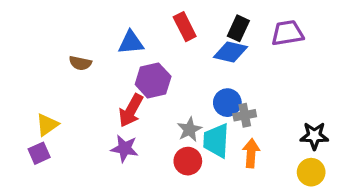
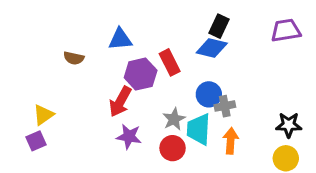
red rectangle: (185, 27) -> (170, 62), moved
purple trapezoid: (287, 33) -> (286, 31), moved
purple star: (125, 148) -> (129, 137), moved

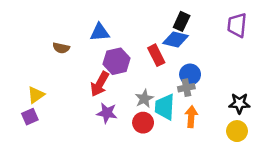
purple trapezoid: (286, 31) -> (237, 25), turned -75
red rectangle: (170, 62) -> (156, 55), moved
blue circle: (209, 94) -> (190, 74), moved

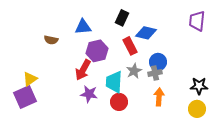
black rectangle: (182, 21) -> (122, 18), moved
gray star: (144, 99) -> (134, 71), moved
cyan trapezoid: (165, 107) -> (114, 82), moved
purple square: (30, 117) -> (25, 97), size x1.6

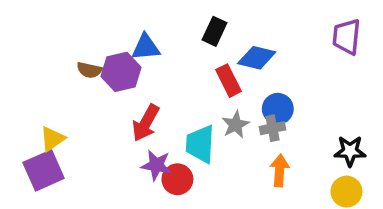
purple hexagon: (97, 51) -> (121, 72), moved
red circle: (119, 102) -> (177, 179), moved

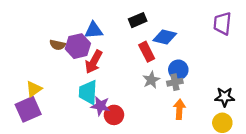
black rectangle: (214, 31) -> (138, 20), turned 42
red arrow: (146, 123) -> (94, 62), moved
cyan trapezoid: (200, 144) -> (88, 92), moved

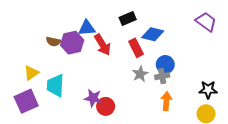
purple trapezoid: (222, 23) -> (206, 22), turned 120
red arrow: (94, 62) -> (102, 45), moved, turned -60
yellow triangle: (34, 89) -> (31, 73), moved
cyan trapezoid: (88, 92) -> (55, 85), moved

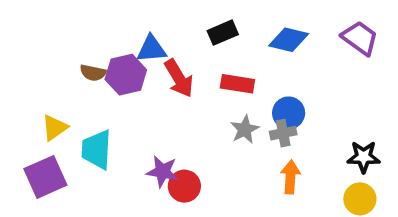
blue diamond: (153, 34) -> (289, 40), moved
red rectangle: (136, 48) -> (237, 84), turned -54

